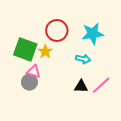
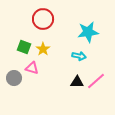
red circle: (57, 30) -> (43, 19), moved
green square: (25, 49) -> (24, 47), size x0.6
gray circle: (29, 82) -> (14, 78), moved

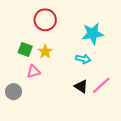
pink triangle: (32, 68) -> (34, 72), turned -32
gray circle: (14, 78) -> (13, 92), moved
black triangle: (77, 82) -> (81, 86), turned 32

